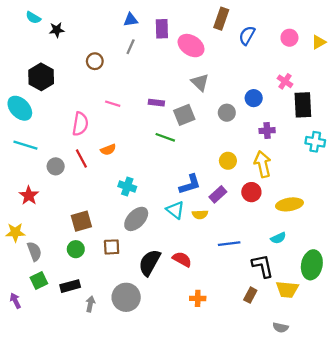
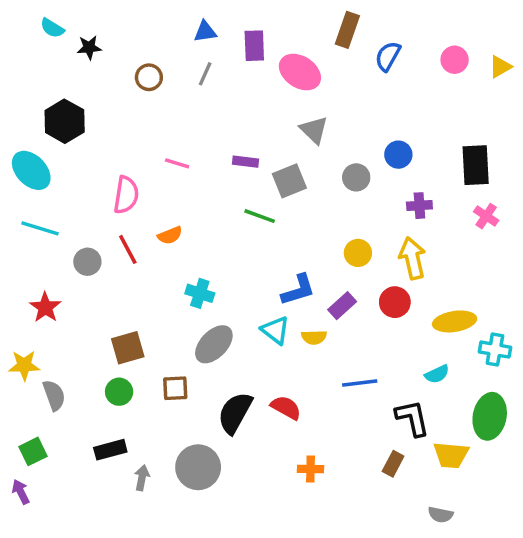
brown circle: (95, 61) -> (149, 77), moved
pink cross: (285, 81) -> (486, 216), moved
cyan cross: (315, 142) -> (495, 350), moved
green square: (39, 280) -> (33, 451), moved
purple arrow: (15, 301) -> (21, 492), moved

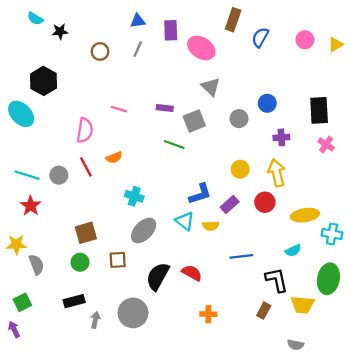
cyan line: (40, 228) -> (27, 175), moved

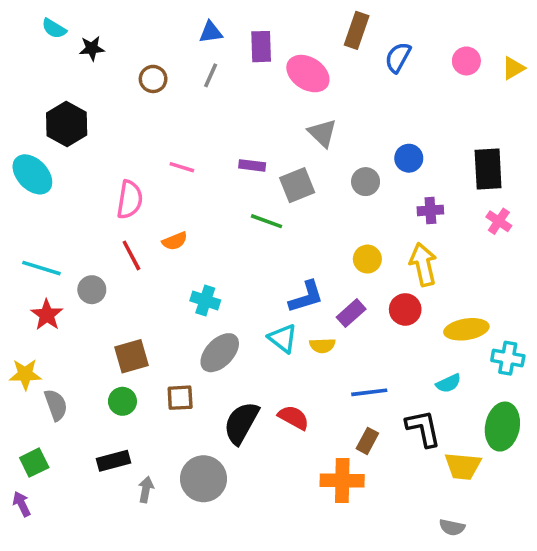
gray circle: (59, 175) -> (92, 290), moved
brown rectangle: (264, 311) -> (367, 441), moved
orange cross: (208, 314) -> (342, 481), moved, size x1.6

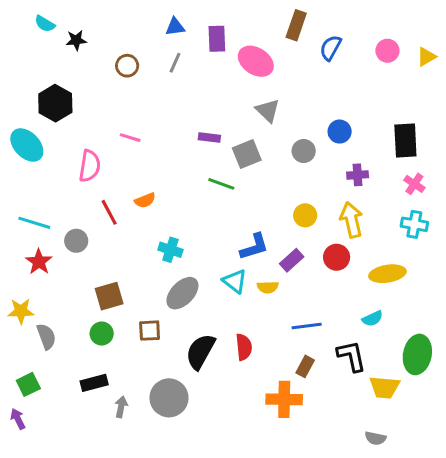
pink line: (182, 167) -> (130, 138), moved
pink semicircle: (130, 200) -> (90, 166), moved
cyan cross: (508, 358) -> (414, 224), moved
red semicircle: (294, 418) -> (244, 347), turned 55

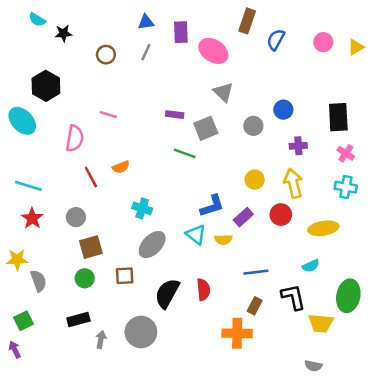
gray circle: (76, 241) -> (76, 217), moved

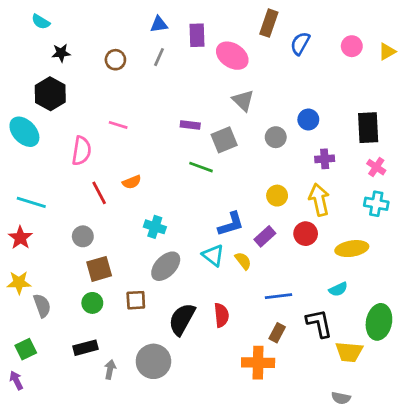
black star: (63, 33) -> (61, 53), moved
red star: (32, 218) -> (20, 238), moved
yellow semicircle: (223, 240) -> (243, 261), turned -126

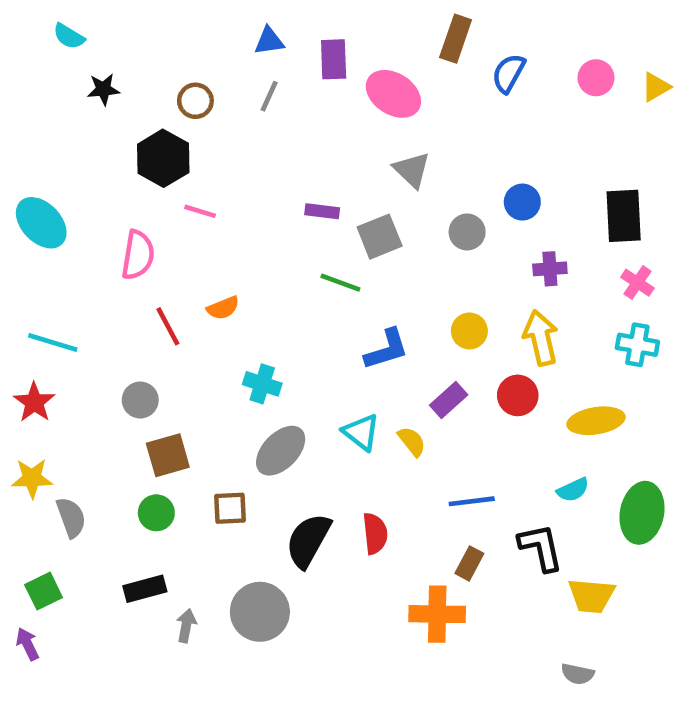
black hexagon: (50, 94) -> (163, 158), moved
blue L-shape: (231, 224) -> (387, 349), moved
green ellipse: (379, 322) -> (642, 513), moved

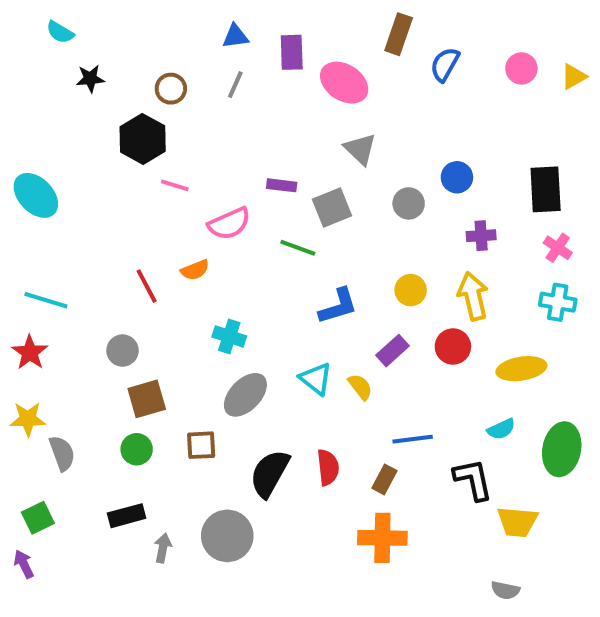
pink semicircle: (138, 255) -> (229, 224), moved, turned 57
brown rectangle: (469, 563) -> (384, 479), moved

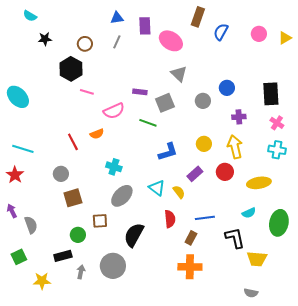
yellow star: (28, 419) -> (42, 281), moved
green circle: (137, 449) -> (78, 235), moved
red semicircle: (328, 467) -> (170, 219), moved
purple arrow: (24, 564) -> (12, 211), moved

